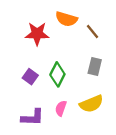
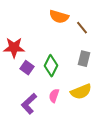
red star: (37, 34) -> (14, 48), moved
purple L-shape: (33, 117) -> (29, 104), turned 135

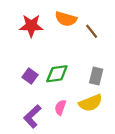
red star: (14, 48) -> (31, 26), moved
gray rectangle: (84, 59) -> (96, 76), moved
green diamond: (51, 66) -> (57, 74), turned 55

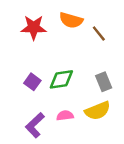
gray rectangle: (96, 76) -> (104, 82), turned -36
pink semicircle: (60, 107) -> (65, 116), turned 64

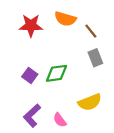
gray rectangle: (104, 82) -> (95, 58), moved
pink semicircle: (65, 116) -> (60, 120), moved, turned -120

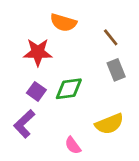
orange semicircle: (65, 19) -> (63, 23), moved
red star: (31, 25) -> (38, 52), moved
purple L-shape: (32, 116) -> (24, 124), moved

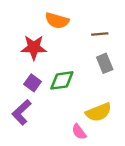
brown line: (111, 37) -> (100, 34), turned -56
pink semicircle: (73, 145) -> (79, 132), moved

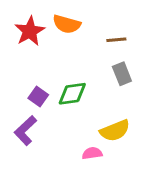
red star: (34, 47) -> (30, 31), moved, turned -30
pink semicircle: (79, 132) -> (92, 153), turned 119

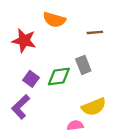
red star: (30, 31) -> (24, 41), moved, turned -30
gray rectangle: (122, 74) -> (83, 65), moved

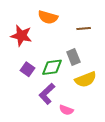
purple L-shape: (21, 107) -> (47, 94), moved
yellow semicircle: (94, 107) -> (86, 79), moved
pink semicircle: (75, 125) -> (66, 110), turned -152

